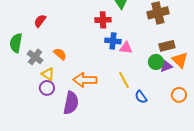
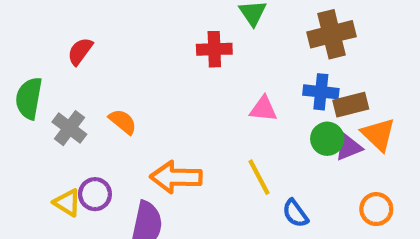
blue cross: (113, 41) -> (321, 92), moved
yellow triangle: (48, 74) -> (67, 203), moved

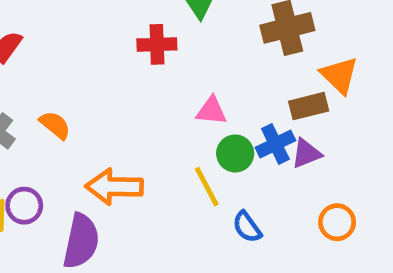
blue cross: (321, 92) -> (275, 144), moved, turned -32
orange triangle: (378, 134) -> (339, 75), moved
green circle: (327, 139) -> (235, 153), moved

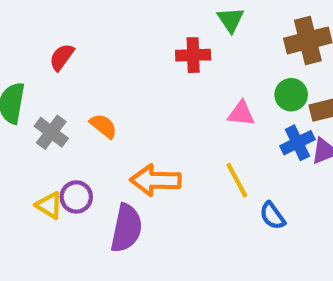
green circle: (235, 153) -> (291, 95), moved

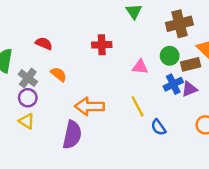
red cross: (193, 55) -> (102, 45), moved
red semicircle: (62, 57) -> (44, 43), moved, turned 77
purple circle: (76, 197) -> (28, 98), moved

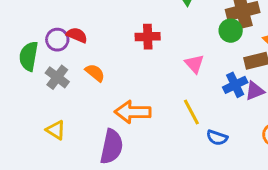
green circle: (170, 56) -> (231, 31), moved
pink triangle: (140, 67) -> (194, 64), turned 42
purple circle: (28, 98) -> (57, 40), moved
blue semicircle: (159, 127) -> (217, 138), turned -35

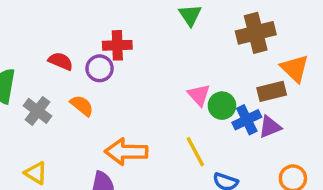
green circle: (231, 31) -> (222, 106), moved
red cross: (148, 37) -> (117, 45), moved
purple circle: (57, 40) -> (100, 68), moved

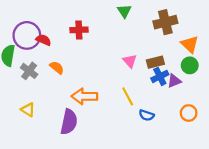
purple circle: (100, 68) -> (27, 35), moved, size x1.6
brown rectangle: (272, 91) -> (155, 62), moved
green circle: (222, 106) -> (190, 65), moved

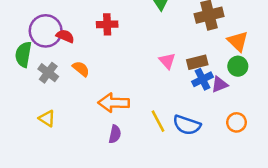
yellow line: (128, 96) -> (158, 121), moved
blue semicircle: (147, 115) -> (187, 125), size x1.5
purple semicircle: (69, 122) -> (115, 134), moved, size x0.6

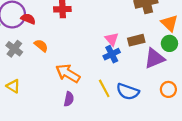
blue cross: (203, 79) -> (112, 54), moved
purple triangle: (220, 84) -> (154, 58), size x1.5
orange arrow: (114, 103) -> (68, 73), turned 30

